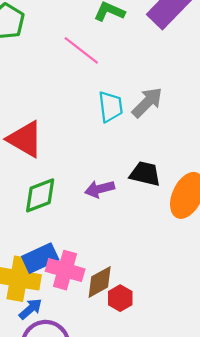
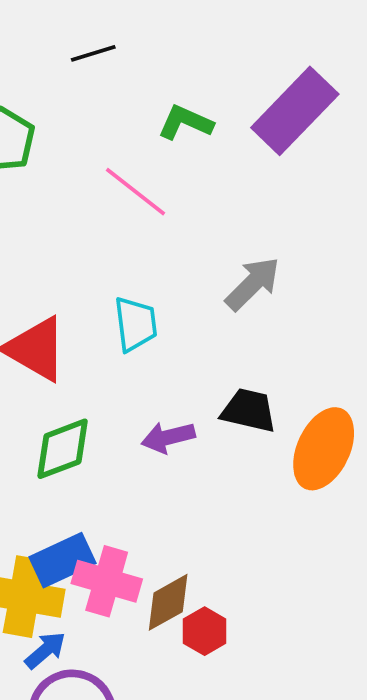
cyan trapezoid: (110, 107) -> (135, 324), moved

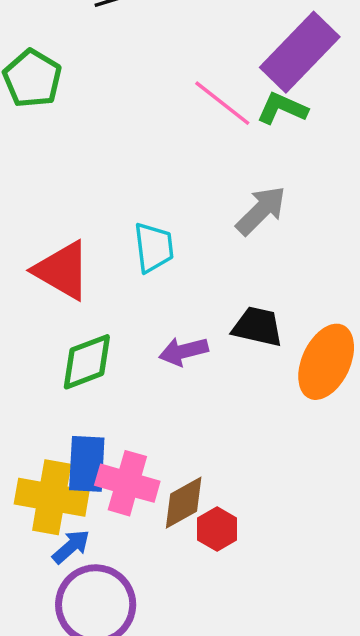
green L-shape: (185, 122) -> (282, 108), moved
pink line: (135, 192) -> (222, 103), moved
blue rectangle: (63, 560) -> (87, 464), turned -62

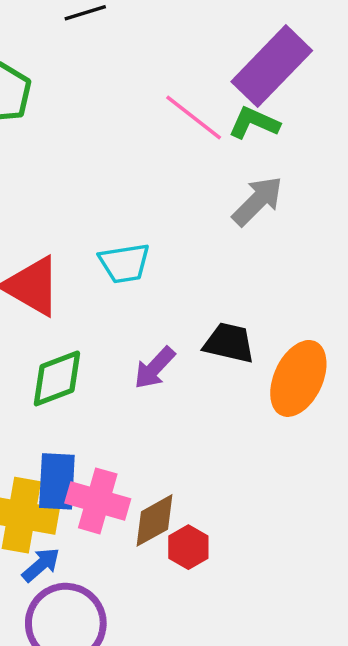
gray arrow: (261, 210) -> (258, 201), moved
cyan trapezoid: (154, 247) -> (124, 263), turned 88
purple arrow: (184, 351) -> (155, 368), turned -33

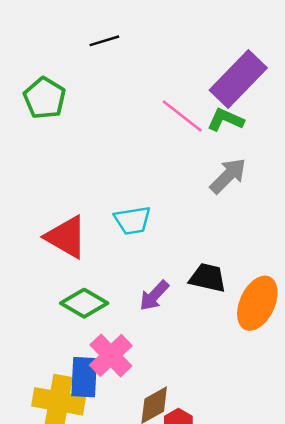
green diamond: (57, 378) -> (84, 303), turned 51
pink cross: (98, 501) -> (111, 355), moved, turned 30

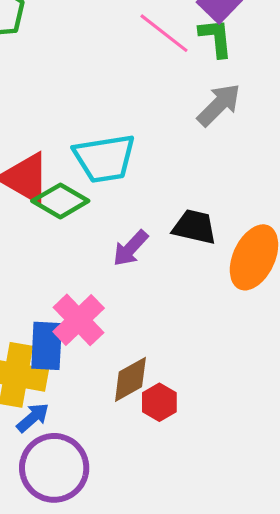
green L-shape: (226, 120) -> (216, 38), turned 60
cyan trapezoid: (132, 220) -> (104, 158), size x1.4
green diamond: (84, 303) -> (60, 201), moved

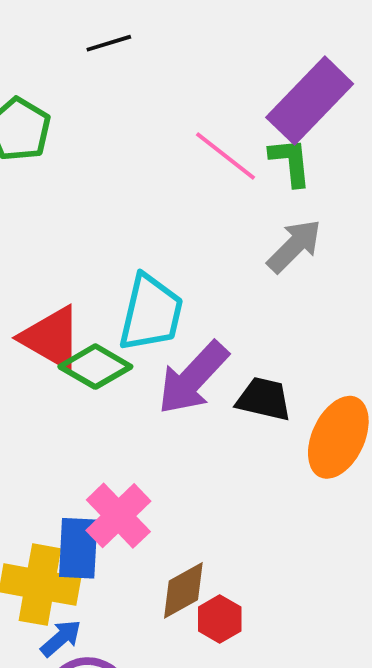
cyan trapezoid: (104, 158) -> (151, 313), turned -68
purple arrow: (130, 248) -> (193, 378), moved, size x1.6

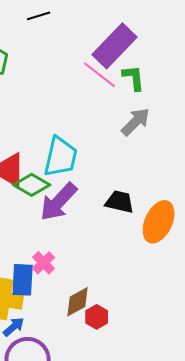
purple rectangle: (310, 101) -> (115, 46), moved
purple arrow: (193, 378) -> (59, 202), moved
pink cross: (118, 516) -> (44, 263), size x0.7

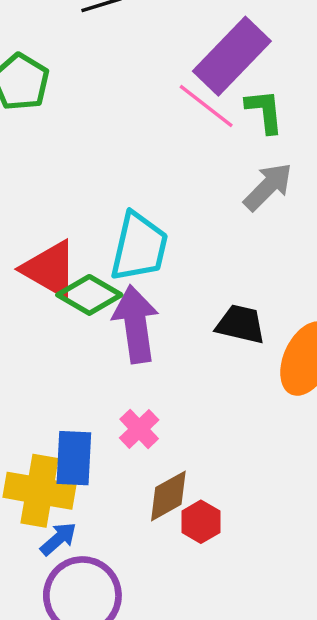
purple arrow: (59, 202) -> (136, 324), turned 129
pink cross: (44, 263) -> (139, 429), moved

